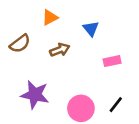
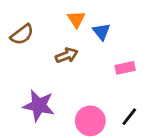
orange triangle: (50, 17) -> (76, 19), moved, turned -35
brown semicircle: (20, 44) -> (22, 34), moved

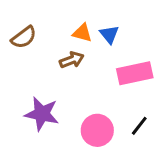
orange triangle: (76, 19) -> (82, 33), moved, turned -42
pink rectangle: (125, 68) -> (135, 73), size x1.6

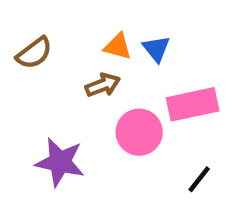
pink circle: (97, 130) -> (139, 132), moved

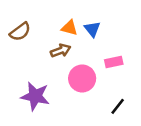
pink rectangle: (193, 104) -> (114, 62), size x0.6

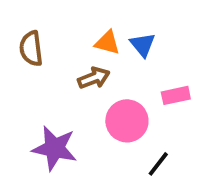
brown semicircle: (20, 32) -> (31, 49), turned 120
black line: (118, 106) -> (158, 164), moved

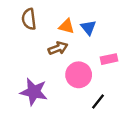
brown semicircle: (31, 49) -> (29, 19), moved

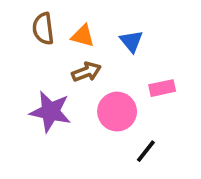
orange triangle: (67, 26) -> (83, 36), moved
purple star: (34, 92) -> (50, 112), moved

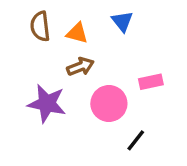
blue triangle: (131, 41) -> (122, 21), moved

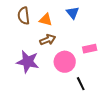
black line: (136, 140) -> (81, 84), turned -64

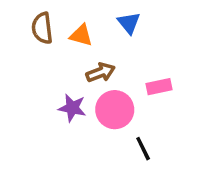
brown arrow: (48, 40) -> (101, 72), moved
purple star: (28, 62) -> (72, 108), moved, size x0.7

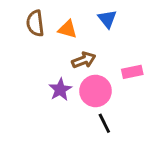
purple star: (72, 108) -> (60, 90), turned 30
black line: (143, 149) -> (104, 123), moved

